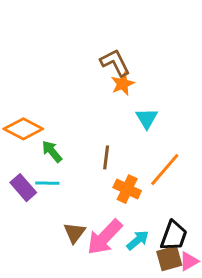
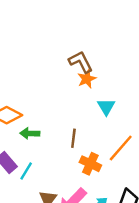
green arrow: (52, 151) -> (30, 133), turned -48
cyan line: (47, 183) -> (26, 171), moved, turned -60

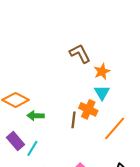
orange star: (87, 79) -> (102, 71), moved
orange cross: (90, 164) -> (88, 109), moved

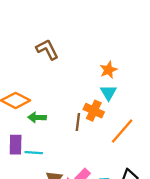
brown L-shape: (80, 54) -> (47, 49), moved
purple rectangle: (16, 141) -> (16, 145), turned 42
cyan line: (32, 148) -> (34, 153), turned 63

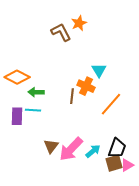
brown L-shape: (47, 49) -> (61, 32), moved
orange star: (108, 70) -> (79, 23), moved
cyan line: (34, 153) -> (33, 110), moved

